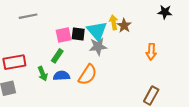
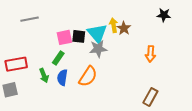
blue semicircle: (61, 76) -> (62, 77), turned -77

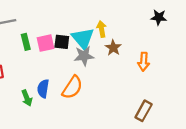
brown star: (124, 28) -> (113, 48), moved
green rectangle: (58, 58) -> (26, 42), moved, turned -48
green arrow: (44, 75) -> (27, 98), moved

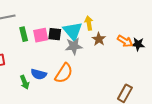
black star: (159, 17) -> (138, 44), moved
orange arrow: (144, 62) -> (125, 41), moved, turned -63
blue semicircle: (43, 89) -> (39, 74), turned -84

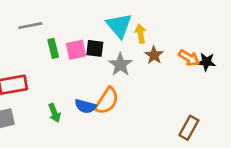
cyan triangle: (73, 31) -> (119, 26), moved
gray star: (74, 46) -> (120, 65), turned -30
blue semicircle: (39, 74) -> (85, 106), moved

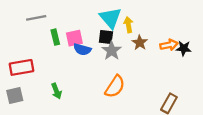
black square: (95, 48) -> (106, 37), moved
orange arrow: (189, 58) -> (169, 45), turned -42
orange semicircle: (107, 101) -> (115, 87), moved
blue semicircle: (85, 106) -> (82, 49), moved

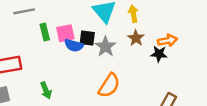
yellow arrow: (128, 25) -> (133, 14), moved
black square: (106, 37) -> (87, 38), moved
black star: (184, 48) -> (159, 54), moved

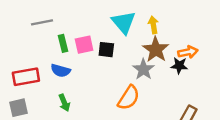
brown star: (136, 38) -> (156, 50), size x1.5
blue semicircle: (74, 45) -> (61, 71), moved
gray star: (105, 47) -> (143, 69), moved

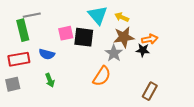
yellow arrow: (153, 25) -> (122, 17), turned -56
green rectangle: (63, 43) -> (23, 30), moved, size x1.5
black square: (106, 50) -> (84, 37), size x1.5
brown star: (156, 50) -> (124, 37), turned 30

